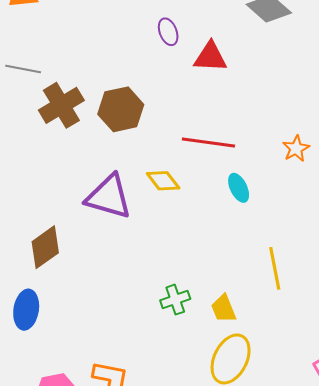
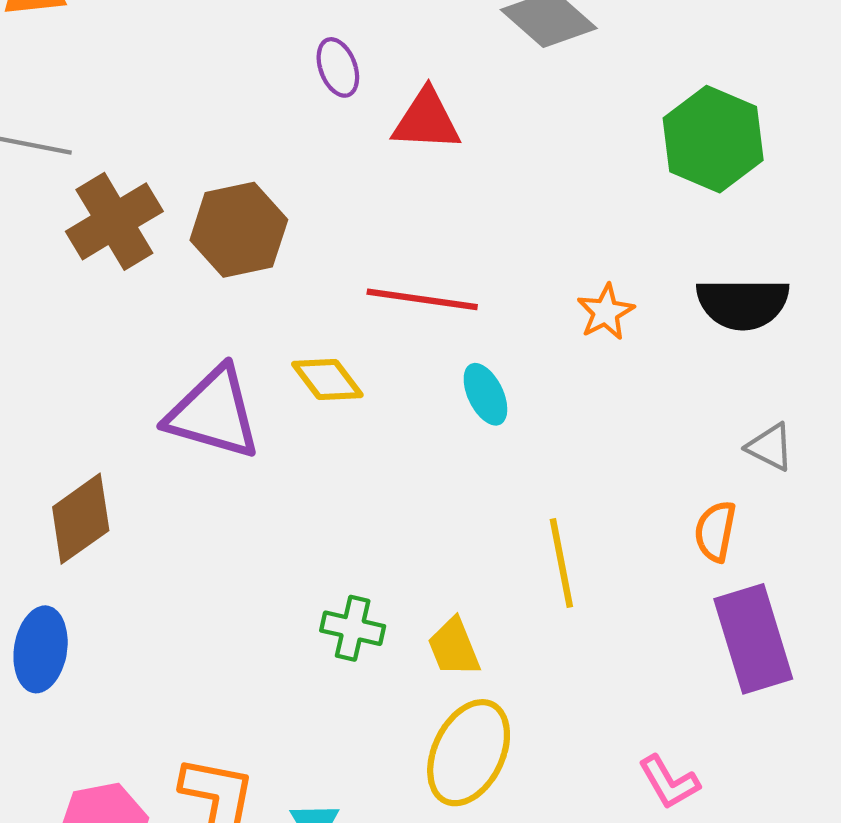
green cross: (175, 300) -> (353, 628), turned 32

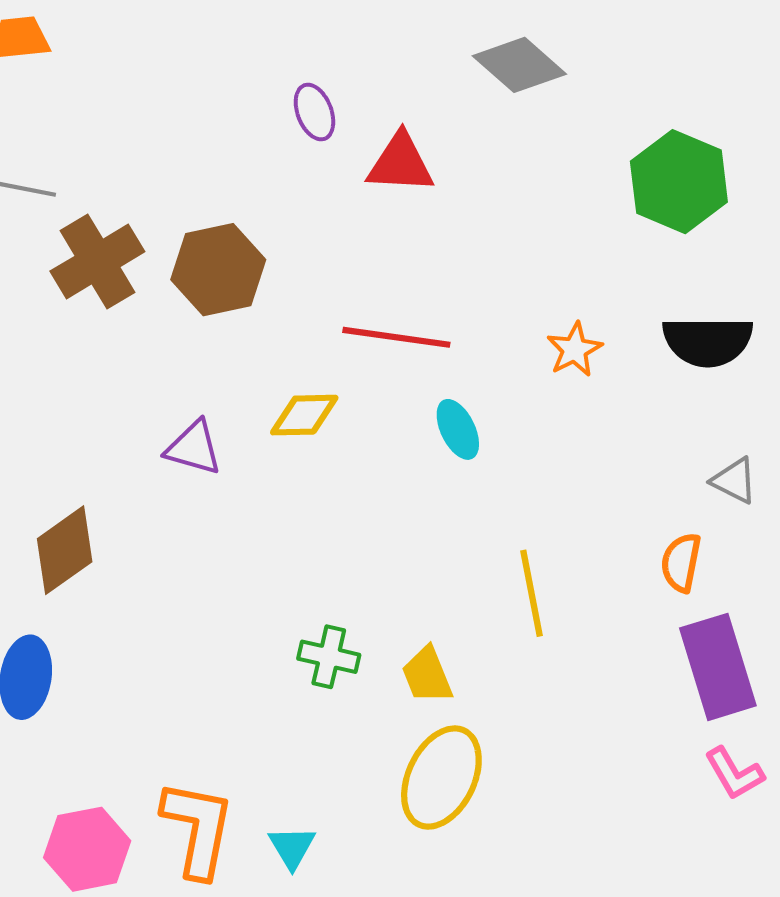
yellow diamond: (327, 379) -> (304, 415), turned -54
purple triangle: (213, 413) -> (194, 448), size x0.6
pink L-shape: (669, 782) -> (734, 773), moved

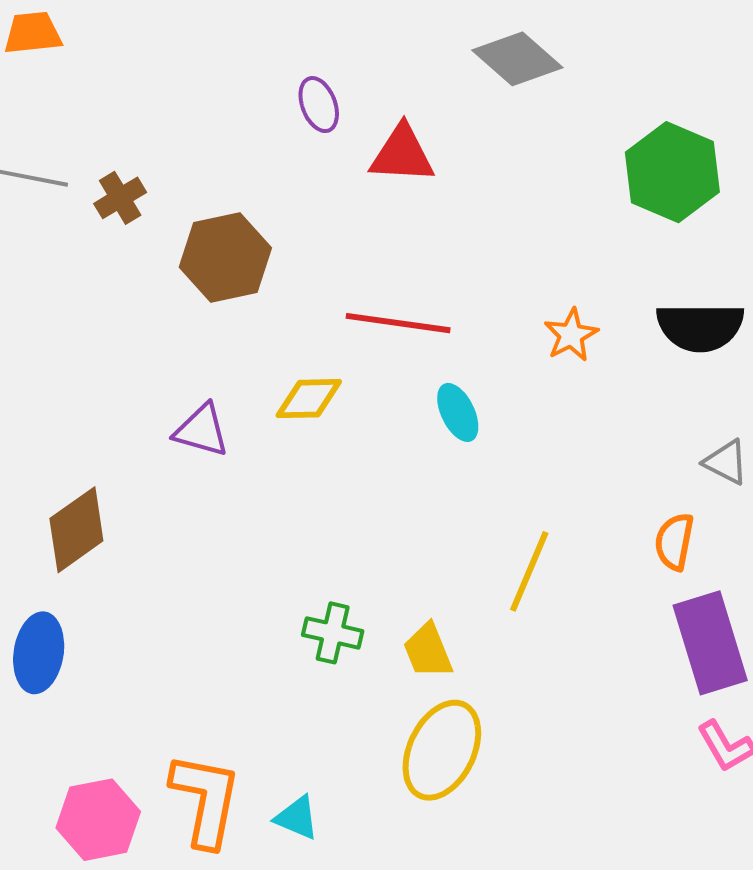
brown cross: (97, 261) -> (120, 198), moved, size x0.6
yellow line: (532, 593) -> (529, 571), turned 34
cyan triangle: (292, 847) -> (297, 818), turned -36

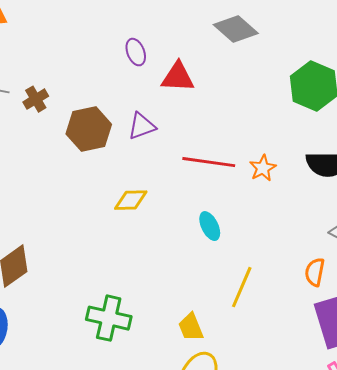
red line: (398, 323) -> (209, 162), moved
cyan ellipse: (458, 412) -> (210, 226), moved
purple triangle: (202, 430) -> (142, 126), moved, turned -36
green cross: (333, 633) -> (109, 318), moved, size x1.5

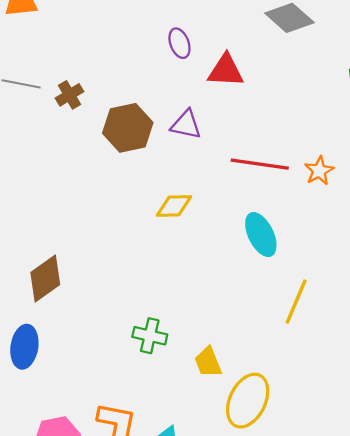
purple triangle: (142, 126) -> (186, 125), turned 32
cyan ellipse: (210, 226) -> (261, 235), size x1.4
green cross: (109, 318) -> (150, 336), size x0.7
yellow trapezoid: (191, 327) -> (208, 362), moved

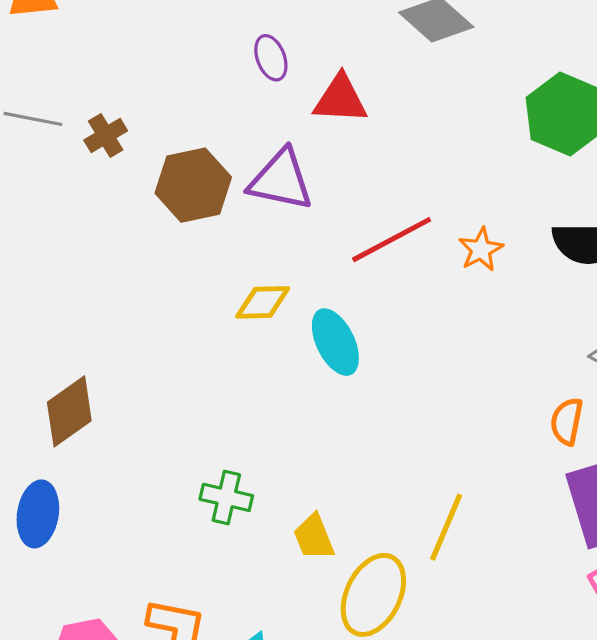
purple triangle: (186, 125) -> (281, 180), size x1.4
red line: (260, 164) -> (392, 240), turned -36
cyan ellipse: (261, 235) -> (335, 342), moved
yellow line: (296, 302) -> (446, 527), moved

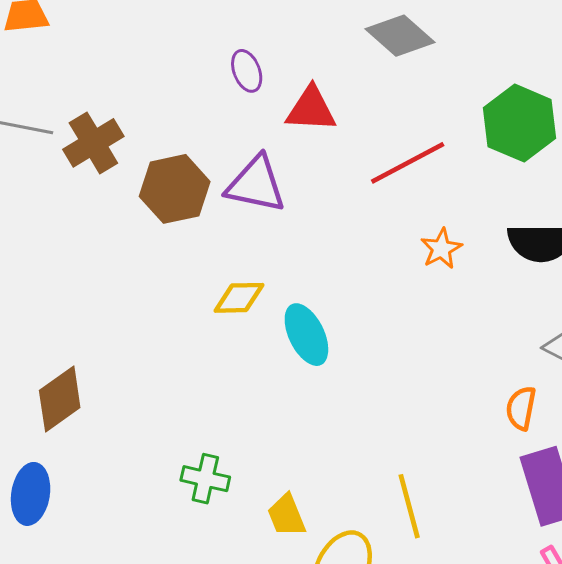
brown cross: (106, 135) -> (93, 143), size x1.5
red line: (392, 240) -> (408, 163), moved
yellow line: (446, 527) -> (409, 506), turned -38

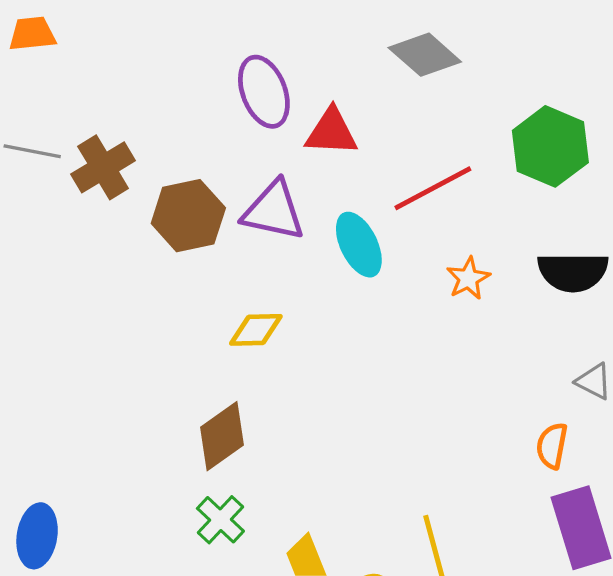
purple ellipse: (247, 71) -> (264, 92), size x1.6
cyan ellipse: (306, 335) -> (359, 245), moved
brown diamond: (60, 399) -> (222, 436), moved
green cross: (205, 479) -> (220, 520), turned 30

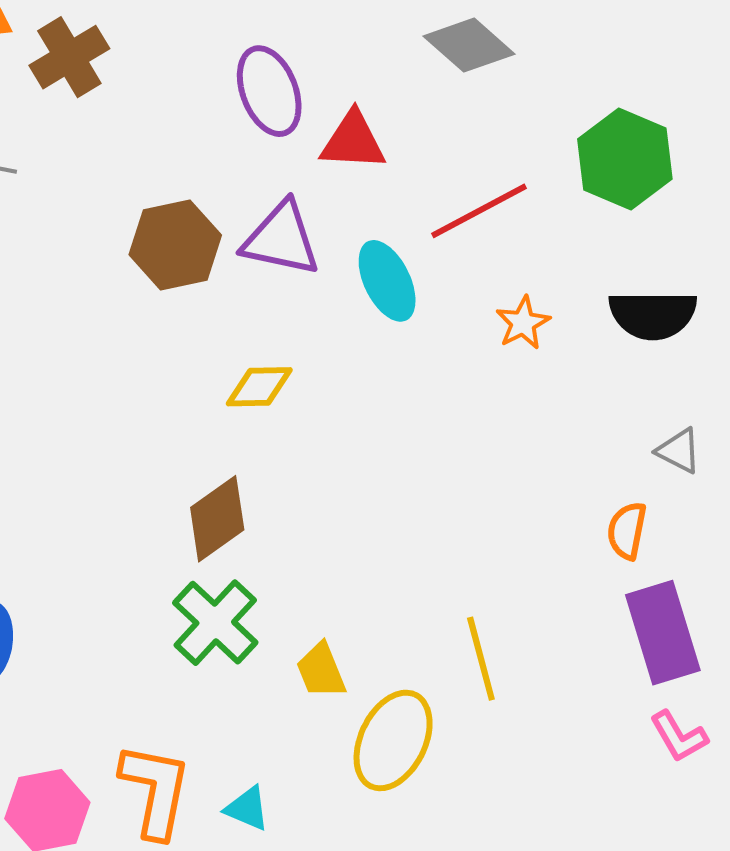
brown cross: (103, 167) -> (69, 57), moved
green cross: (220, 520) -> (215, 623), size x1.4

